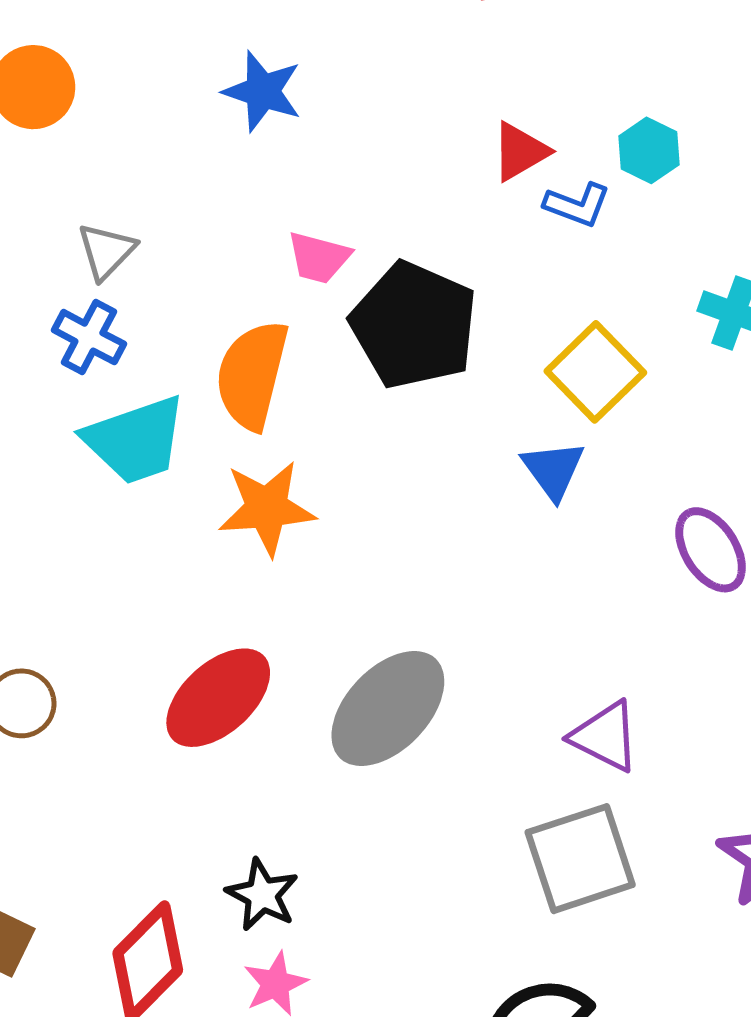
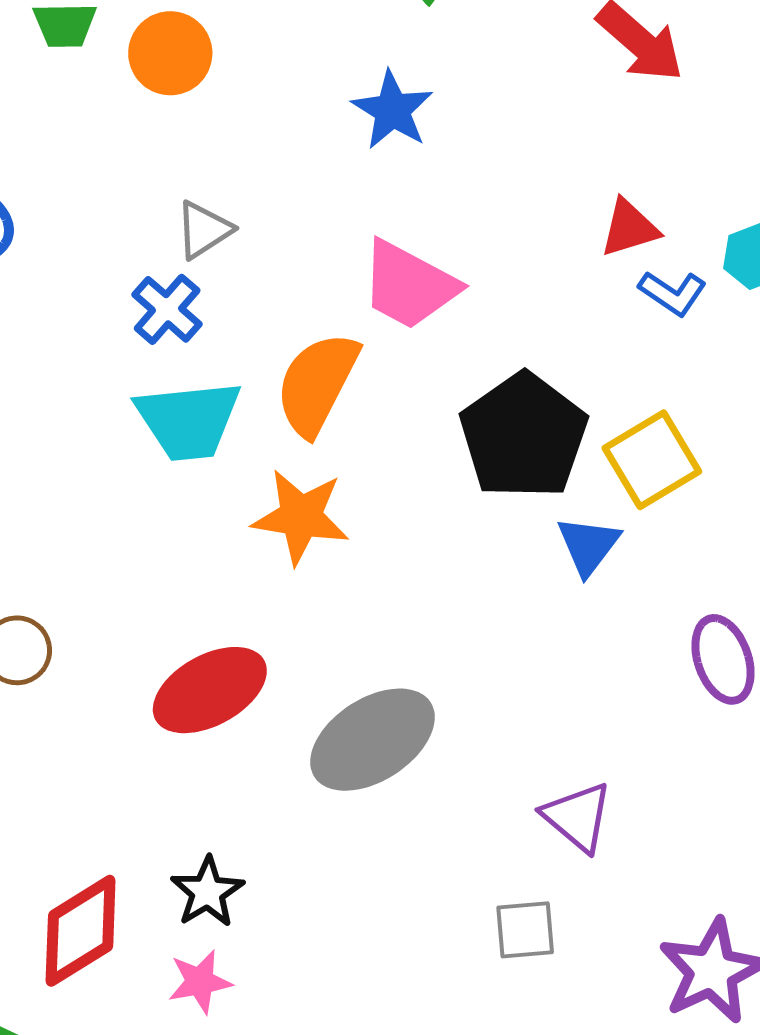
pink trapezoid: (319, 258) -> (409, 285), size x1.6
black pentagon: (414, 325) -> (524, 436), moved
gray square: (580, 859) -> (525, 930), size x0.6

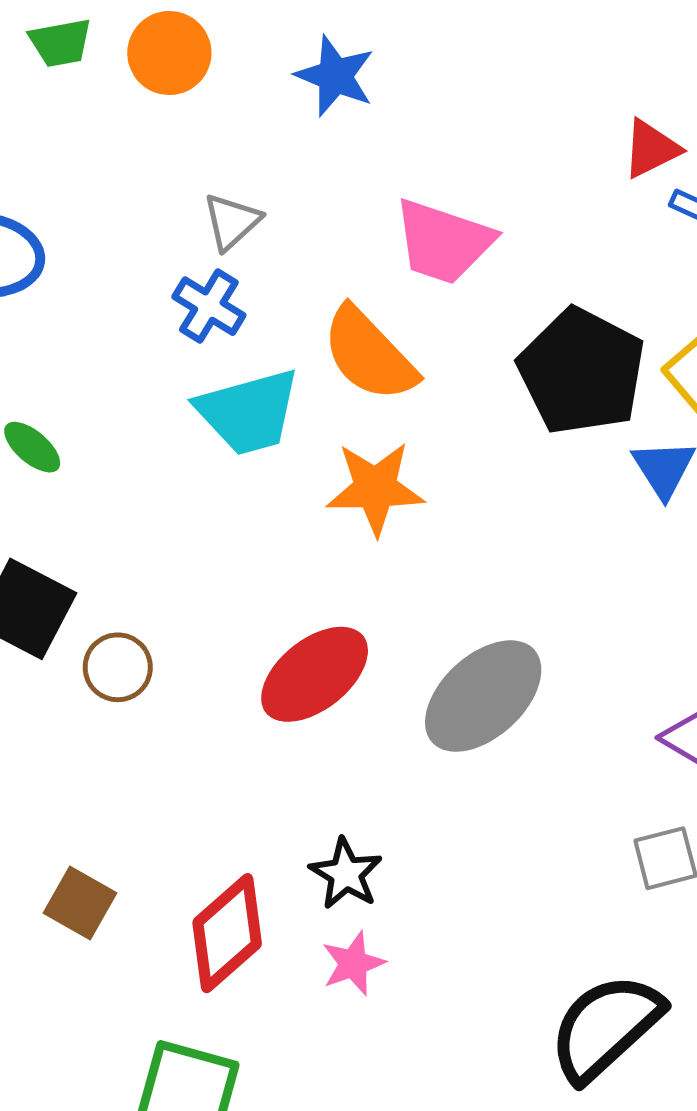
blue star: (392, 110) -> (335, 76), moved
orange semicircle: (317, 384) -> (369, 354), turned -61

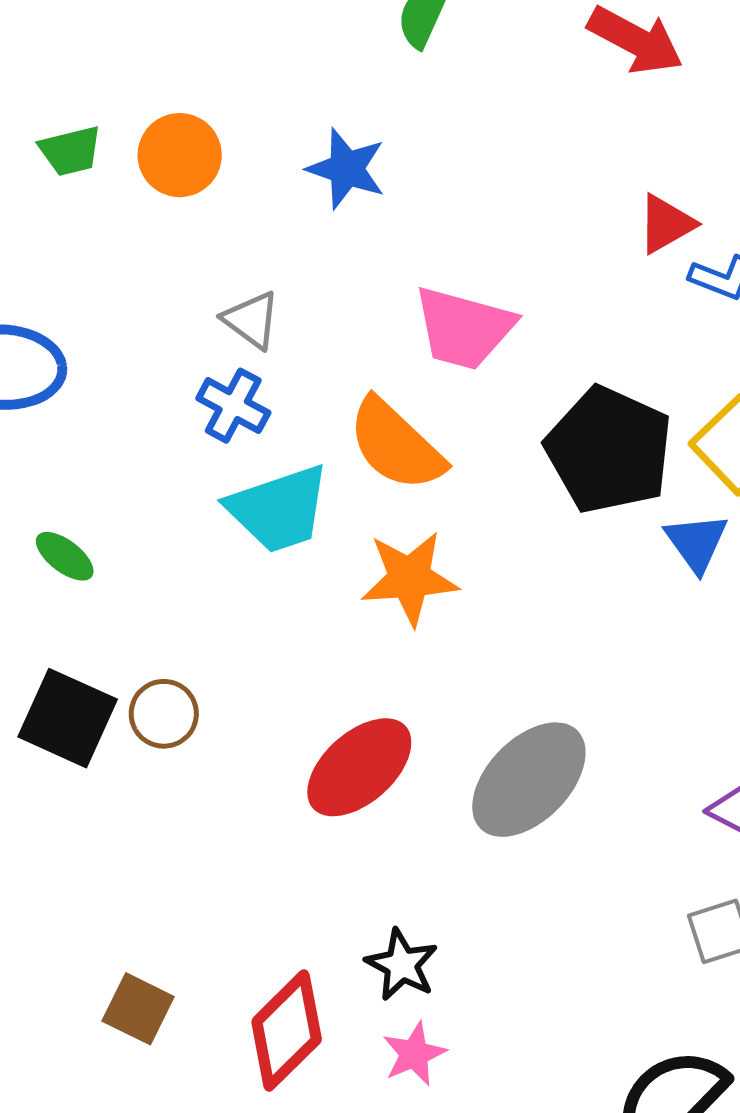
gray triangle: (232, 222) -> (251, 320), turned -38
brown circle: (118, 667) -> (164, 714), moved

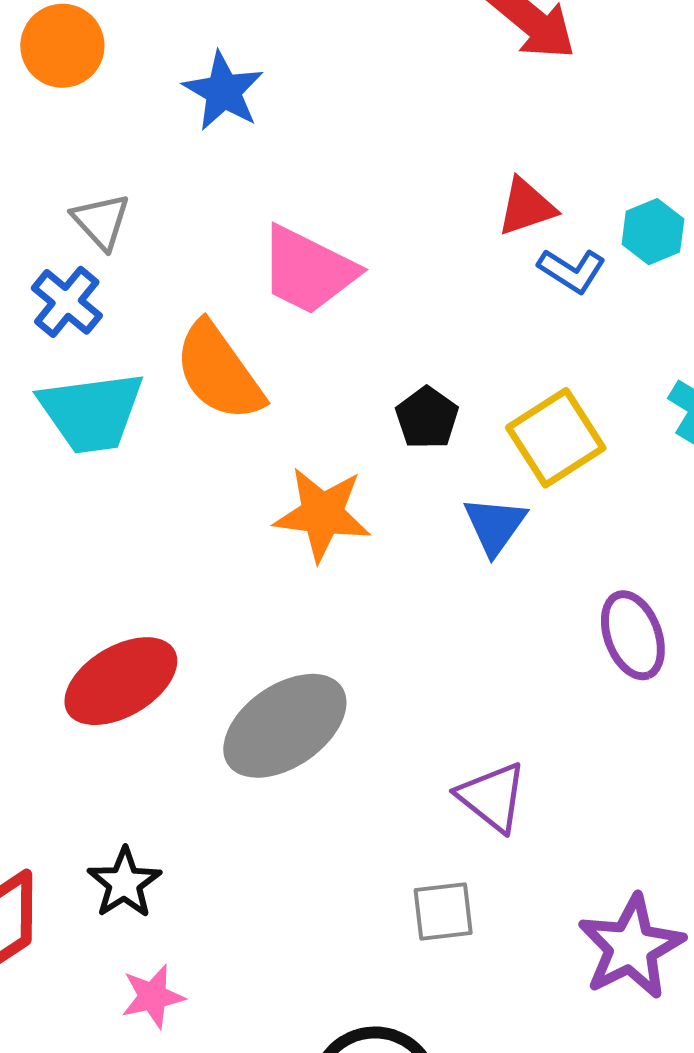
black pentagon: (609, 450) -> (427, 418), size x0.5
orange star: (410, 578) -> (322, 514), moved
pink star: (414, 1054) -> (153, 996), moved

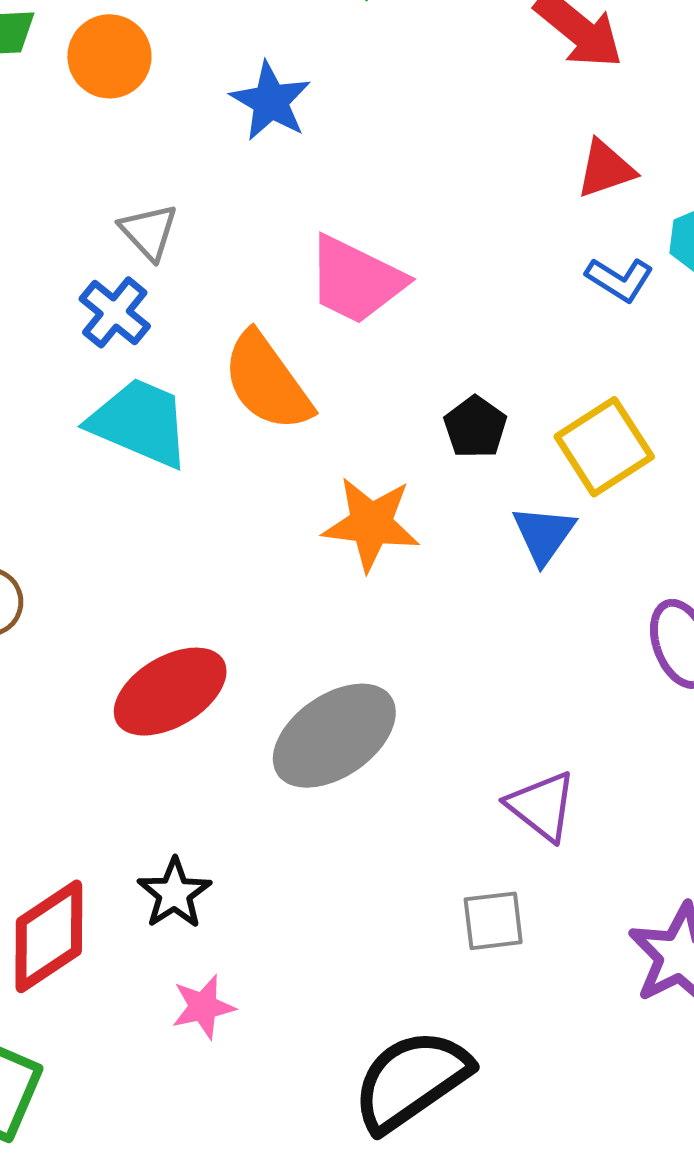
red triangle: (526, 207) -> (606, 169), moved
cyan trapezoid: (91, 412) -> (140, 423), turned -149

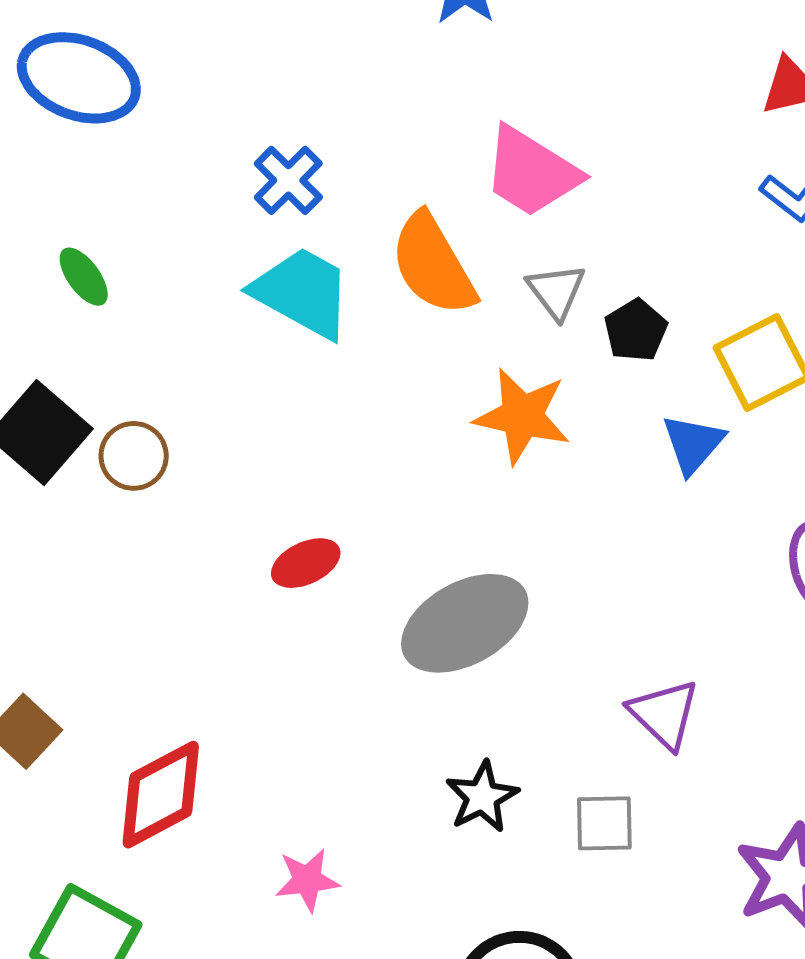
gray triangle: (149, 232) -> (556, 291), moved
red ellipse: (170, 692) -> (306, 563), size x0.6
black star: (174, 893) -> (482, 797), moved

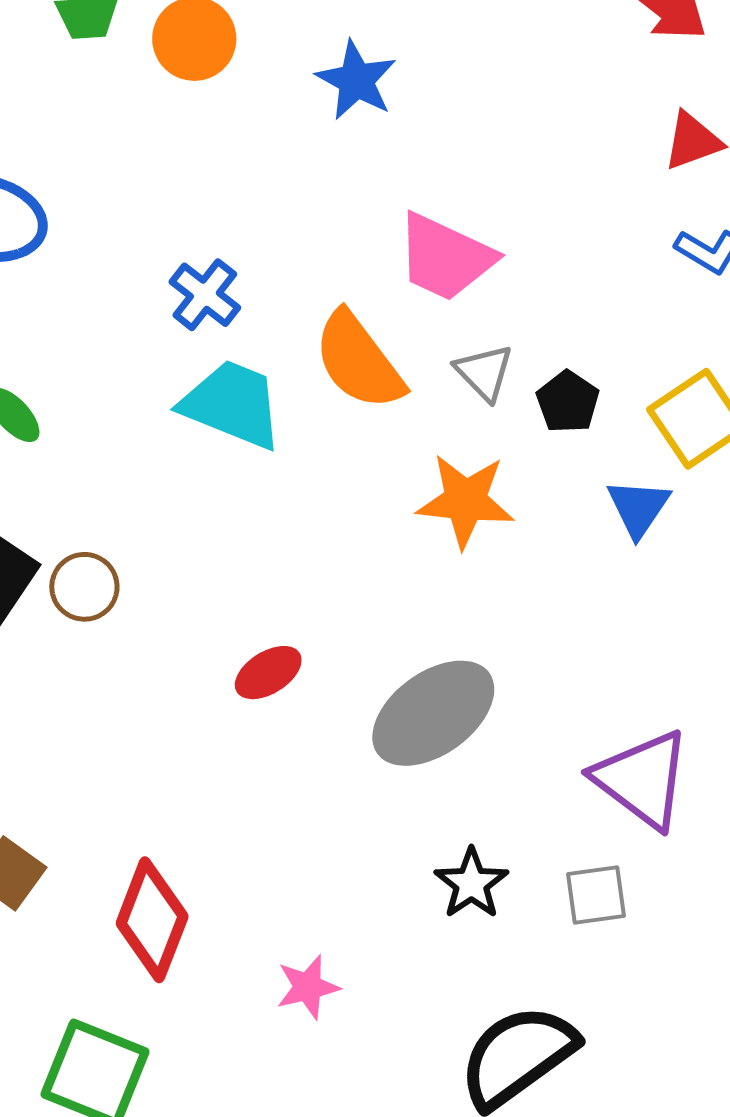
purple triangle: (664, 714) -> (642, 779), size x1.4
red diamond: (161, 795) -> (152, 920), turned -34

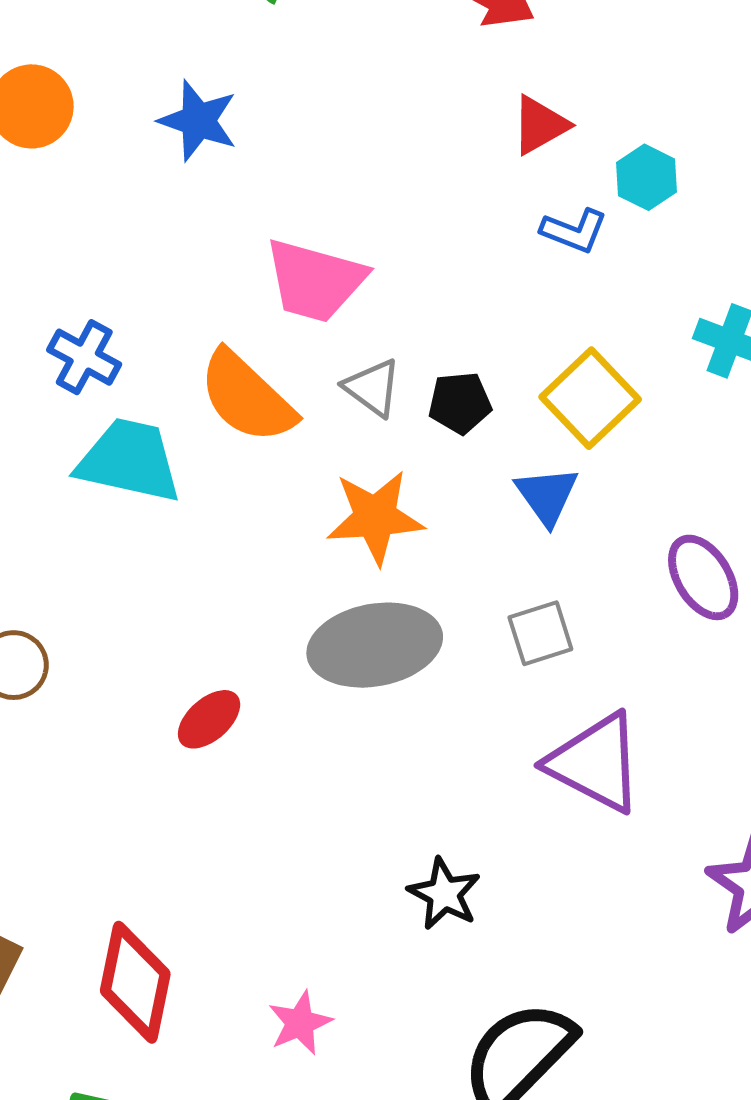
black pentagon: (568, 402) -> (460, 403), turned -30
gray ellipse: (433, 713) -> (375, 645), moved, turned 35
gray square: (596, 895) -> (540, 633), moved

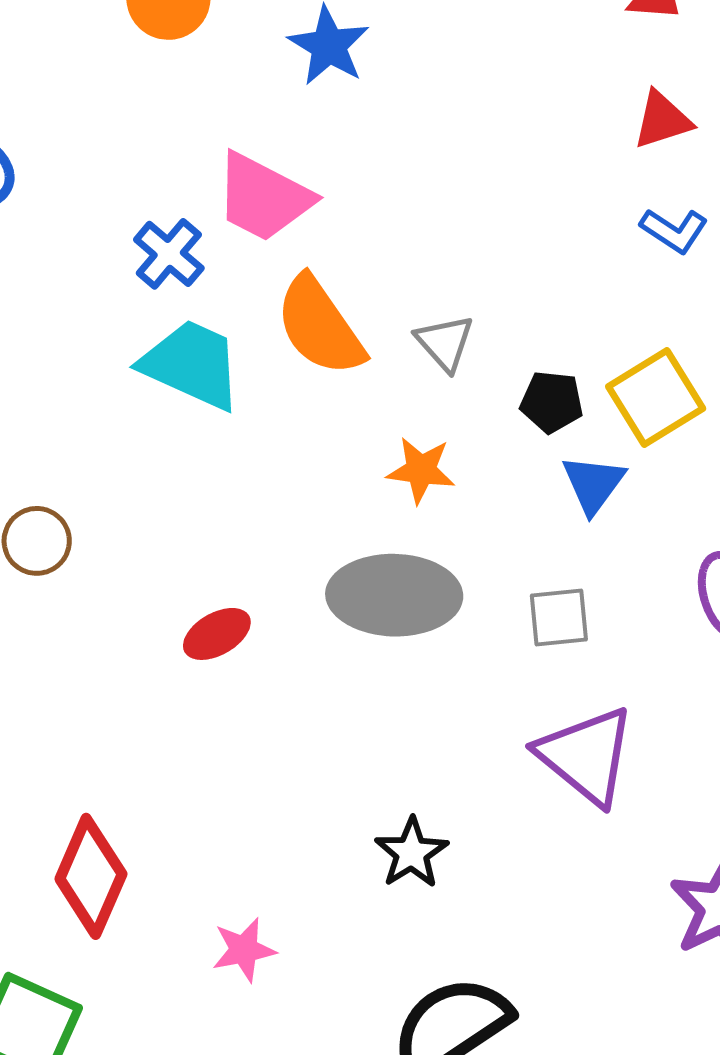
pink trapezoid: (315, 280) -> (263, 197), moved
black pentagon: (460, 403) -> (552, 402), moved
orange star: (375, 517) -> (421, 470), size x0.7

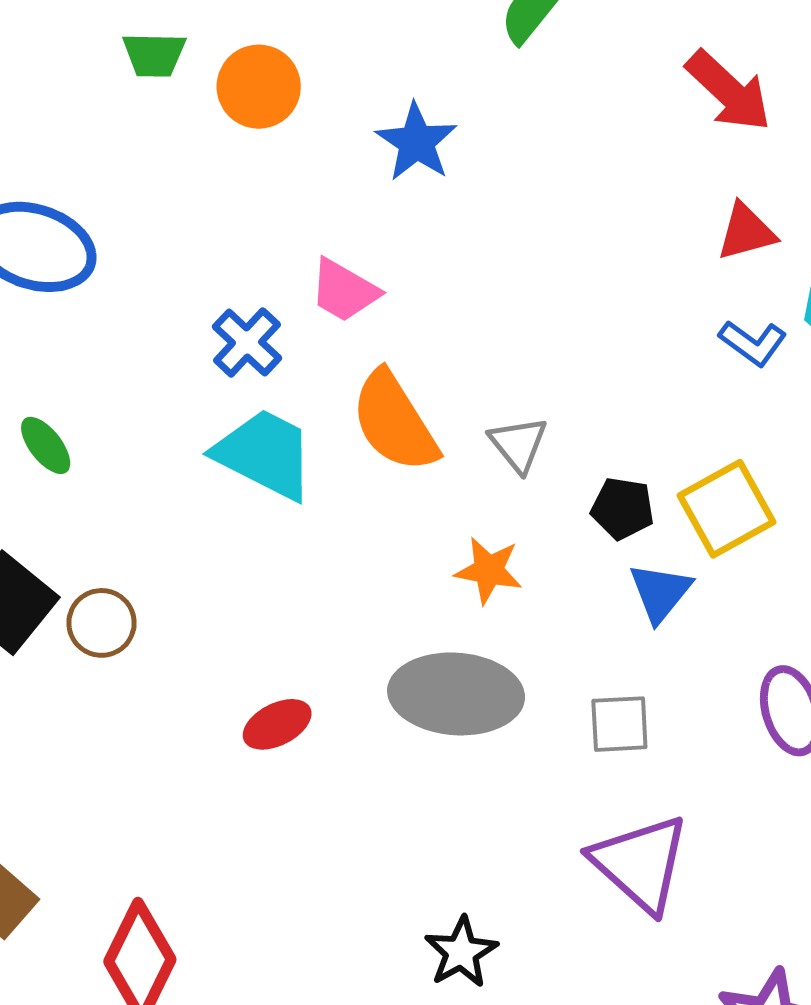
pink trapezoid: (263, 197) -> (344, 290), size x0.7

